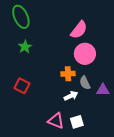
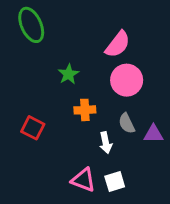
green star: (25, 47) -> (68, 74), moved
orange cross: (68, 74) -> (85, 110), moved
white arrow: (71, 96) -> (106, 143), turned 104

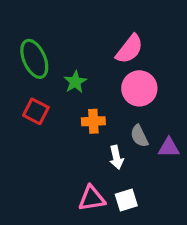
green ellipse: (31, 25) -> (34, 59), moved
red square: (33, 128) -> (36, 111), moved
pink triangle: (83, 180) -> (92, 198), turned -30

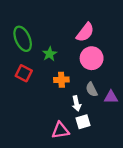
white square: (126, 200) -> (83, 122), moved

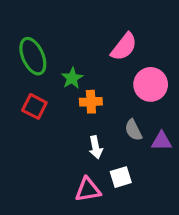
pink circle: (92, 58) -> (151, 84), moved
orange cross: (61, 80) -> (91, 102), moved
white arrow: (76, 103) -> (96, 147), moved

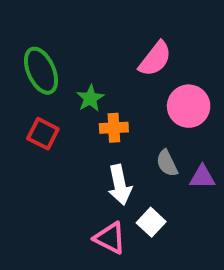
white arrow: (96, 147) -> (120, 185), size x1.4
white square: (121, 177) -> (151, 222), turned -30
pink triangle: (88, 190) -> (110, 238), turned 36

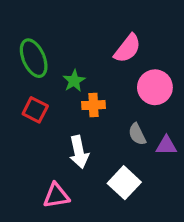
white arrow: (120, 185) -> (79, 152), moved
white square: (151, 222) -> (124, 183), size x1.4
pink triangle: (110, 238) -> (56, 196), moved, turned -36

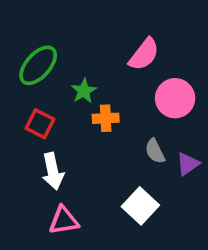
green ellipse: (34, 58) -> (38, 65), turned 66
purple triangle: (166, 145) -> (188, 164), turned -35
white arrow: (79, 152) -> (53, 171), moved

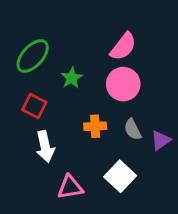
pink circle: (175, 98) -> (123, 84), moved
orange cross: (106, 118) -> (95, 126), moved
pink triangle: (64, 221) -> (70, 187), moved

